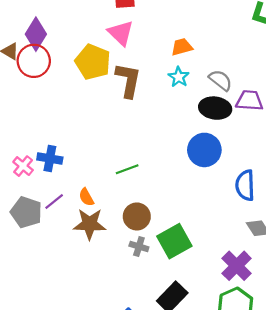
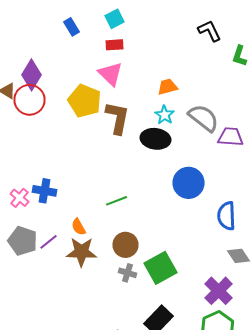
gray semicircle: (220, 80) -> (204, 118), size x1.4
black ellipse: (215, 108) -> (156, 139), moved
purple line: (54, 201) -> (48, 242), moved

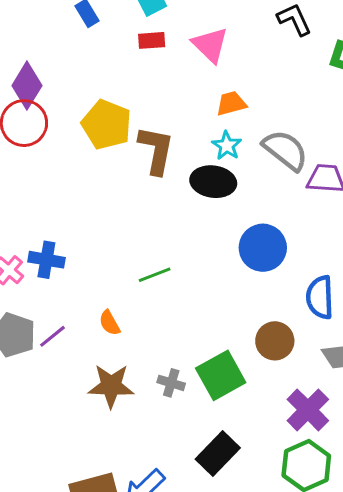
pink triangle: (110, 74) -> (210, 45), moved
orange semicircle: (78, 227) -> (110, 323), moved
brown circle: (126, 245) -> (275, 341), moved
brown star: (82, 252) -> (111, 386), moved

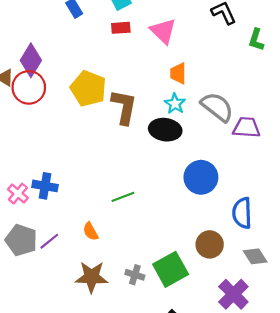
orange trapezoid: (231, 104) -> (178, 73), turned -75

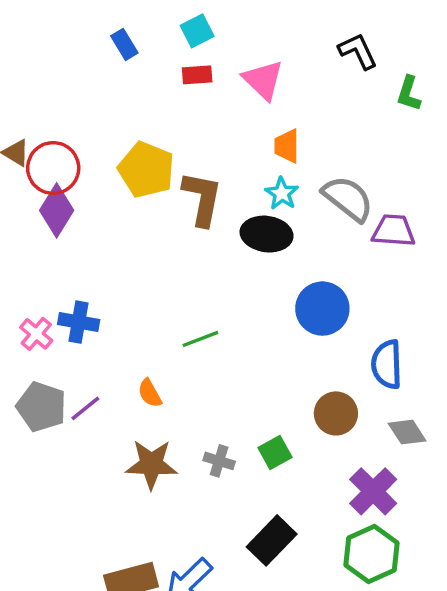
purple diamond: (31, 60) -> (57, 210), moved
green square: (171, 269) -> (275, 452), size x0.6

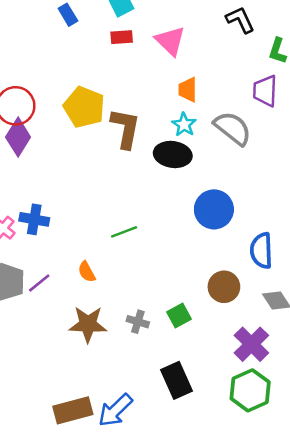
purple trapezoid: (393, 231) -> (265, 91), moved, turned -92
black rectangle: (272, 540) -> (177, 380), turned -68

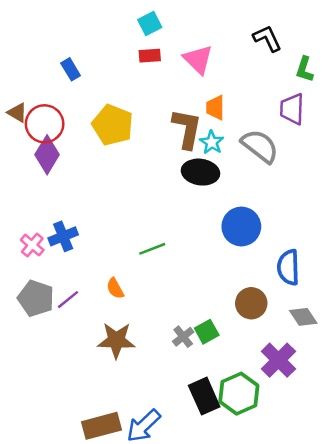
blue rectangle: (68, 15) -> (71, 69), moved
brown L-shape: (125, 128) -> (187, 129), moved
blue cross: (34, 219) -> (63, 236), turned -32
gray cross: (138, 322) -> (183, 337), moved, turned 35
green hexagon: (250, 390) -> (239, 394), moved

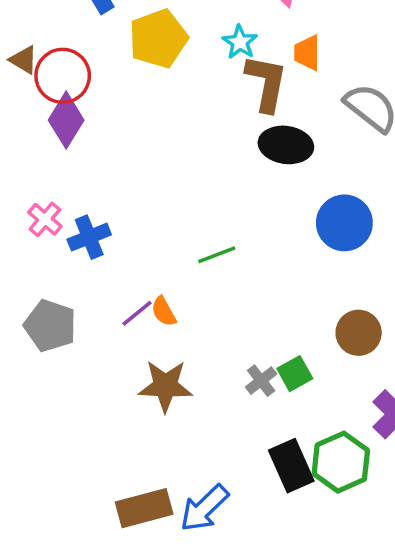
yellow pentagon: (113, 125) -> (158, 39), moved, turned 30
cyan star: (212, 142) -> (240, 42), moved
pink cross: (32, 245) -> (45, 219), moved
purple line: (68, 300) -> (137, 313), moved

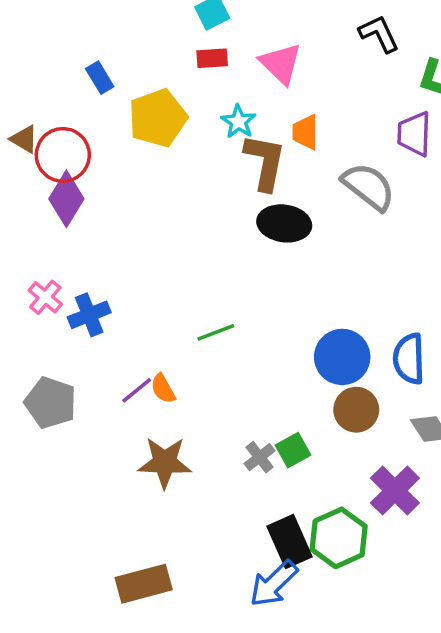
blue circle: (344, 223) -> (342, 357), moved
blue arrow: (204, 508) -> (274, 584), moved

